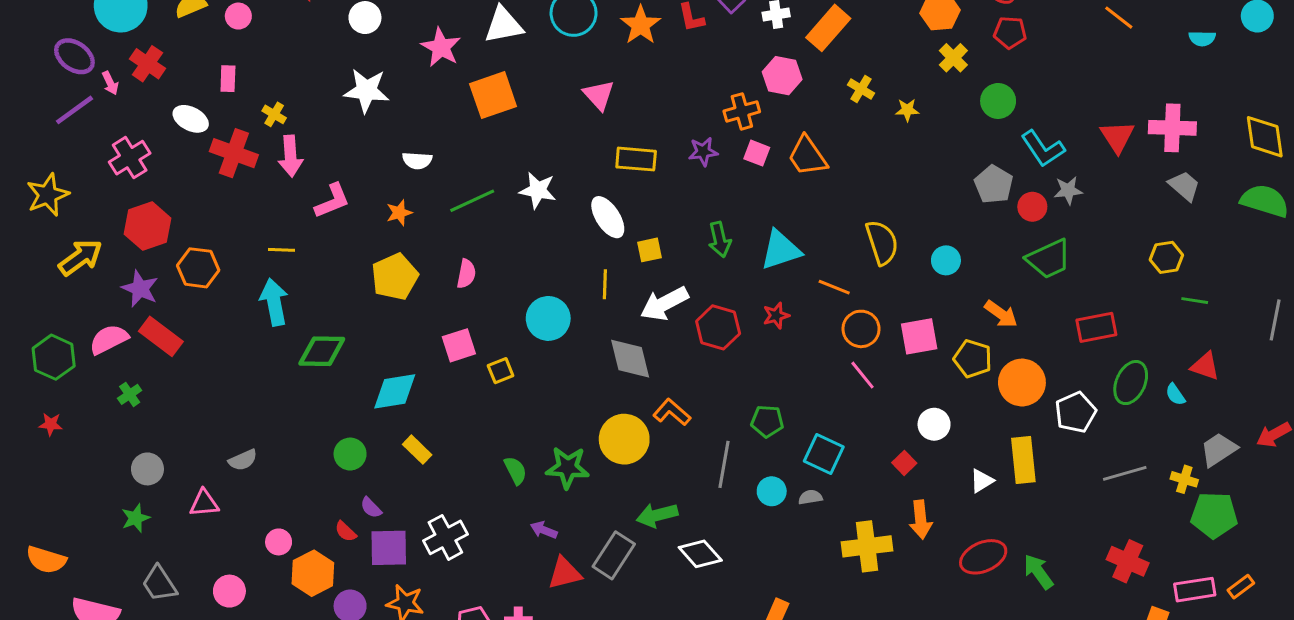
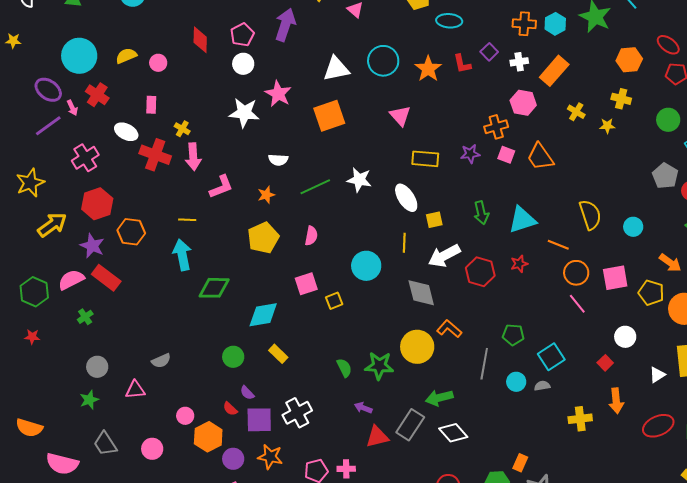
pink star: (441, 47) -> (278, 94), moved
yellow cross: (953, 58) -> (621, 99), moved, turned -30
cyan square: (824, 454) -> (551, 357), turned 32
yellow cross: (867, 546) -> (580, 419), size x0.7
white diamond: (700, 554) -> (453, 433), moved

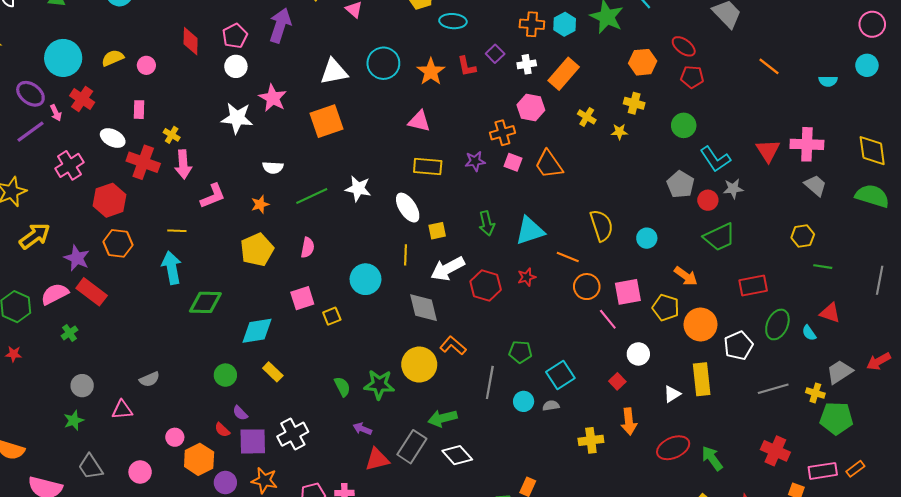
pink triangle: (400, 116) -> (419, 121), moved, turned -35
red hexagon: (97, 204) -> (110, 200), moved
pink line: (577, 304) -> (608, 319), moved

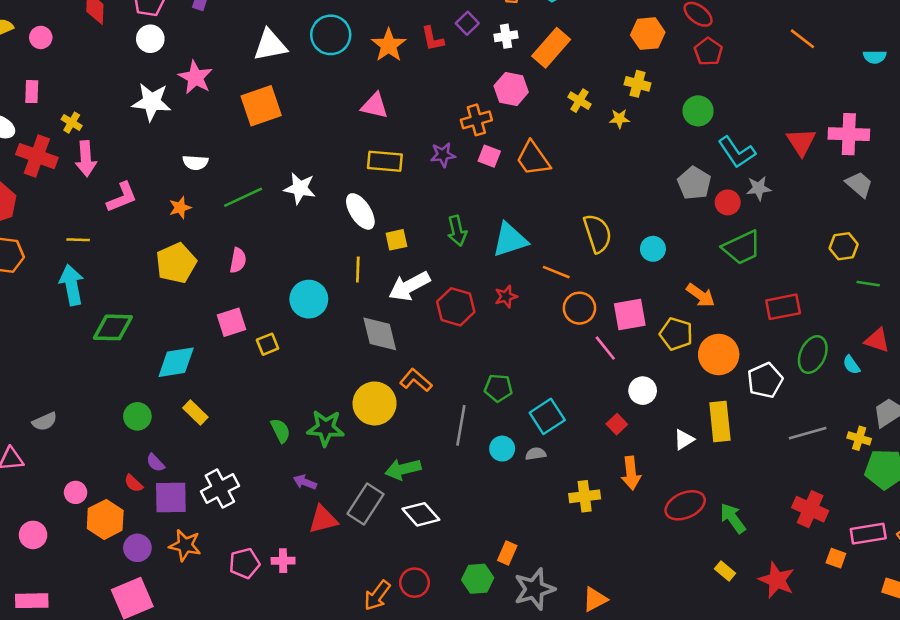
red pentagon: (692, 77) -> (708, 52), turned 30

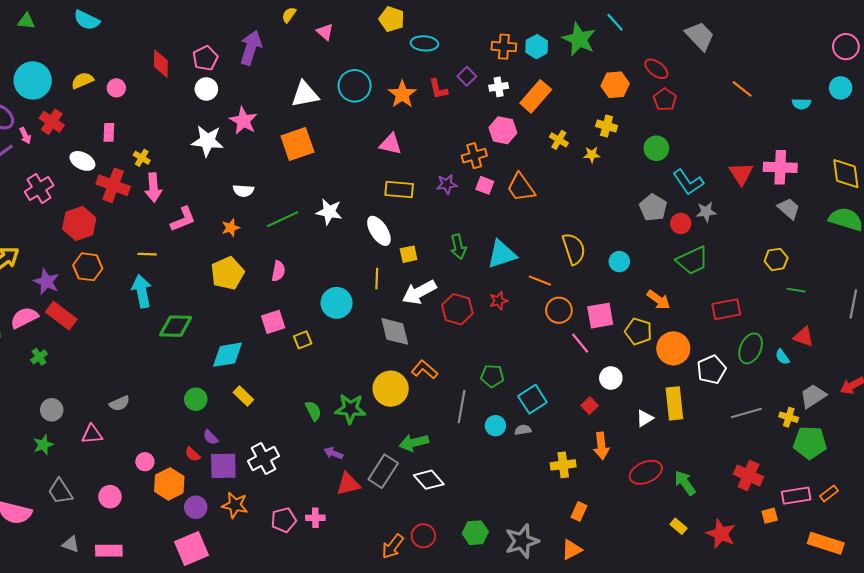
orange rectangle: (507, 553) -> (579, 511), moved
orange square: (836, 558) -> (770, 516), turned -35

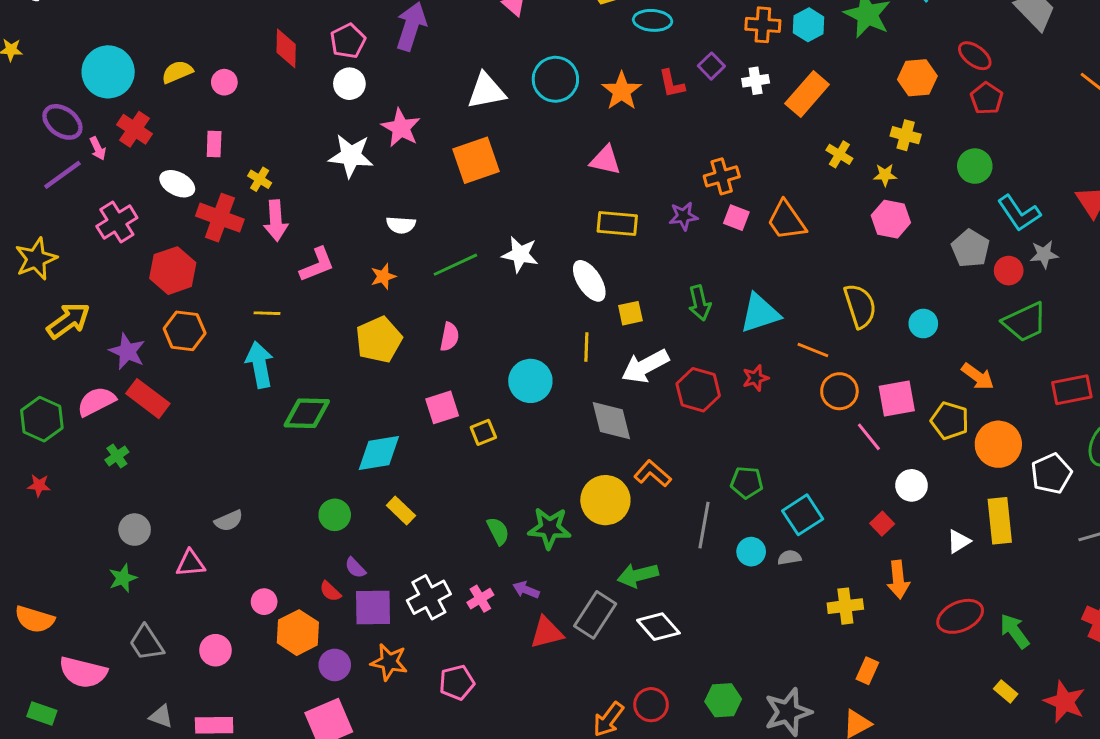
pink hexagon: (503, 130) -> (891, 219), moved
pink cross: (315, 518) -> (480, 599), moved, turned -30

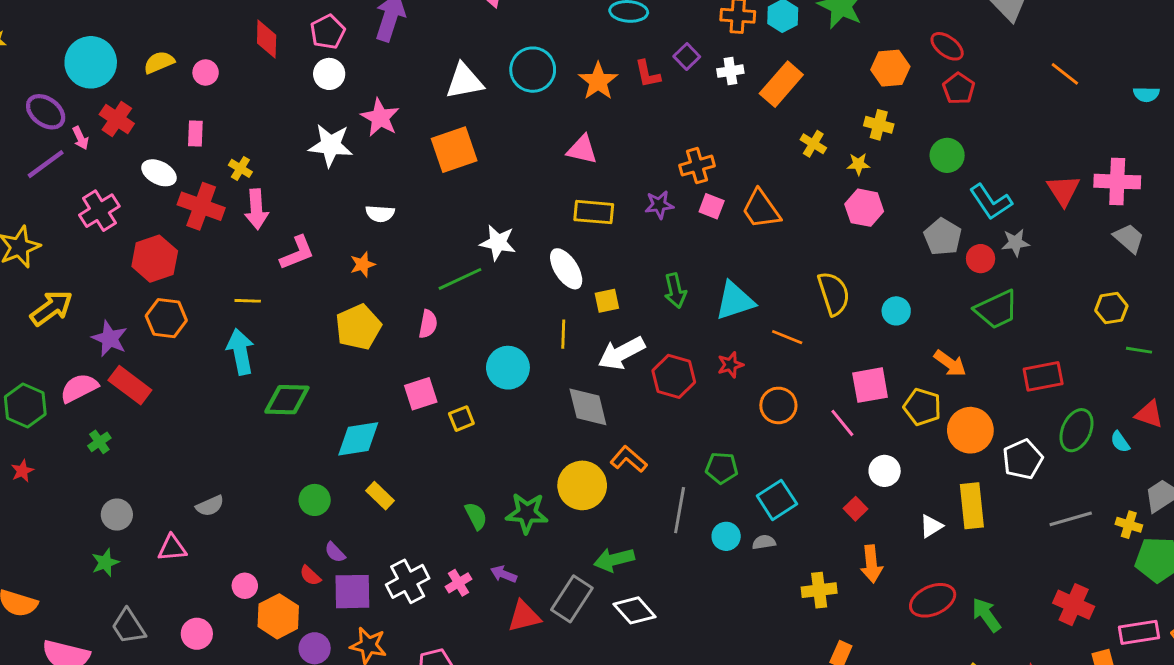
green line: (455, 265) -> (460, 279), moved
orange circle: (839, 391) -> (778, 405), moved
red star: (39, 485) -> (22, 471), turned -30

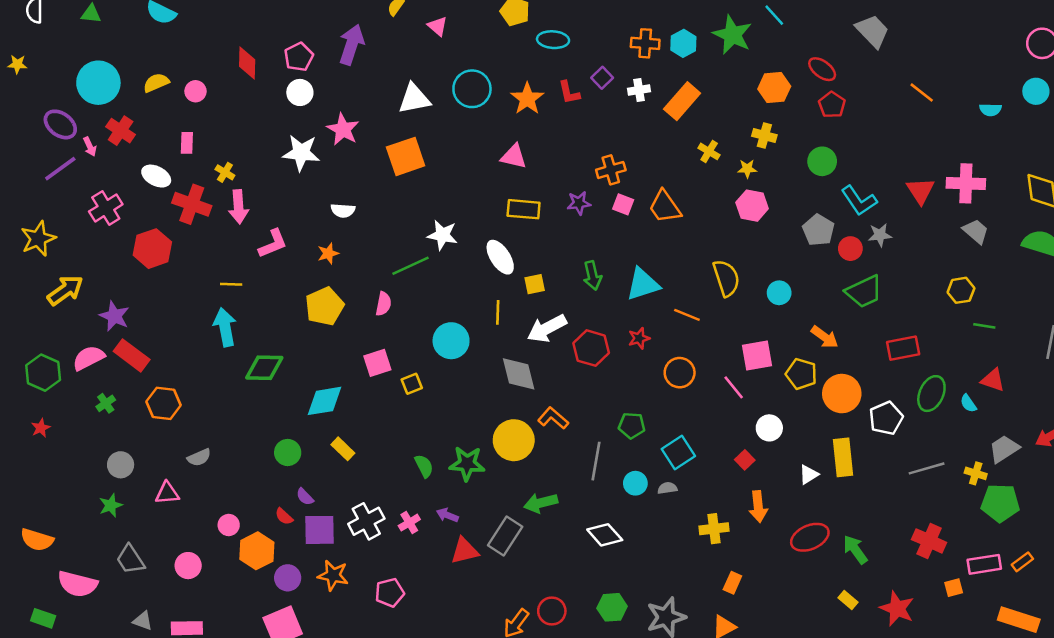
orange hexagon: (166, 318) -> (164, 403), moved
white diamond: (634, 610) -> (605, 535), moved

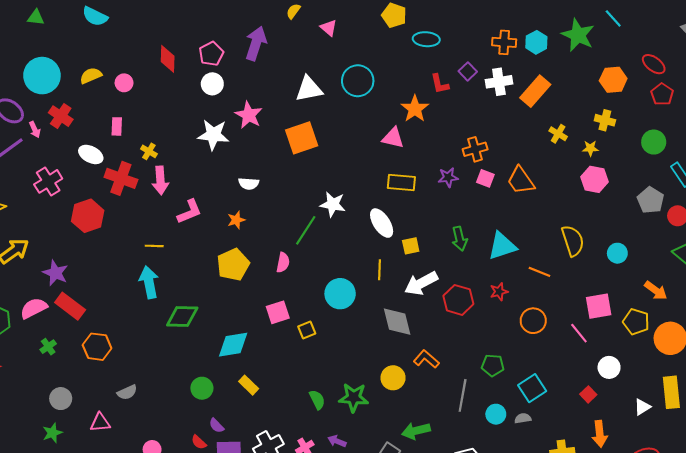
white cross: (639, 90) -> (499, 82), size x1.4
orange star: (527, 99) -> (415, 109), moved
green line: (411, 266) -> (306, 230), turned -32
yellow circle: (514, 440) -> (393, 378), size x0.7

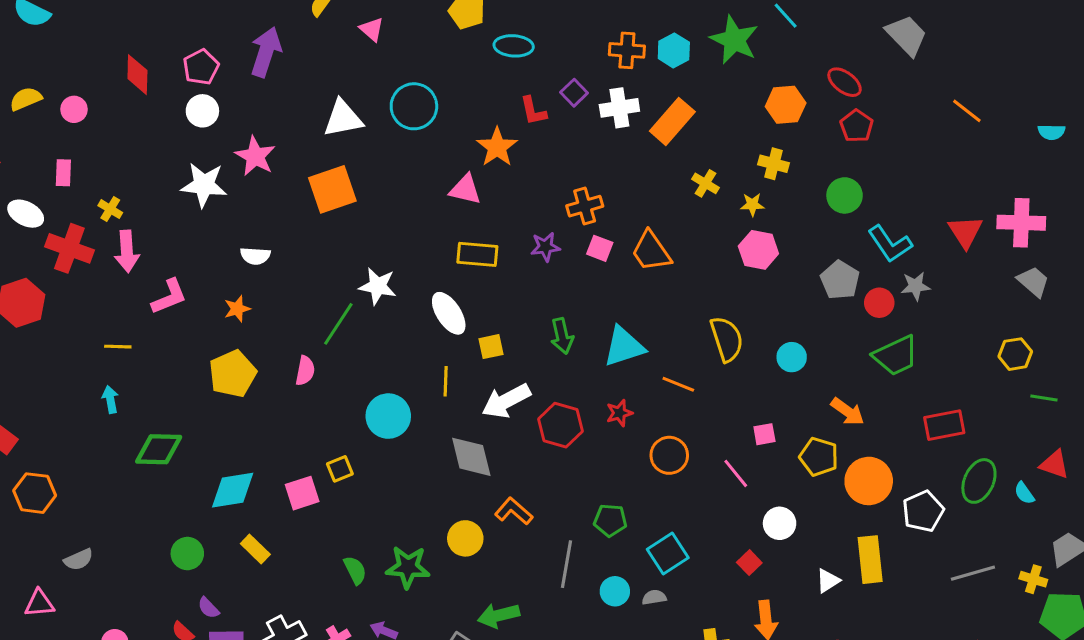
cyan arrow: (149, 282) -> (110, 399), size x0.6
pink square: (599, 306) -> (764, 434), size x0.6
pink square: (278, 312) -> (302, 493), moved

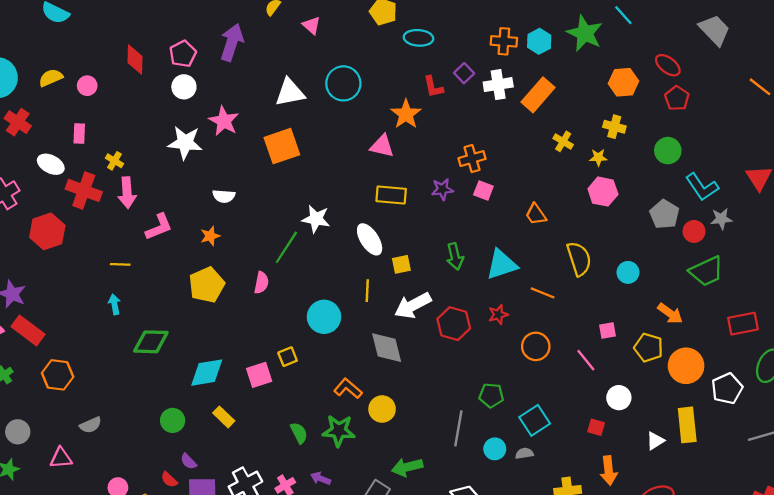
orange trapezoid: (651, 251) -> (536, 214), moved, size x0.7
orange L-shape: (514, 511) -> (348, 389), moved
red square: (749, 563) -> (596, 427), turned -30

